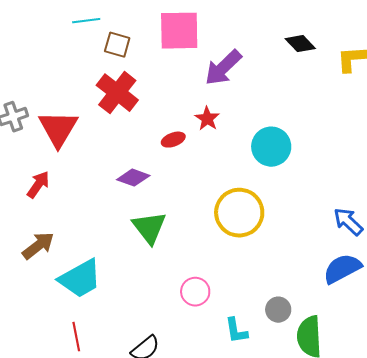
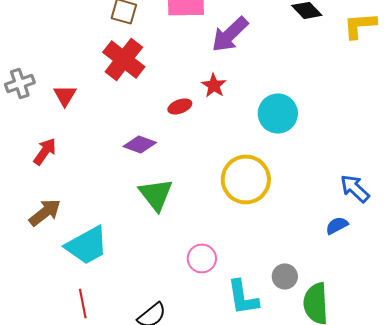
red triangle: (58, 129) -> (65, 95), size x0.6
blue semicircle: (342, 269) -> (337, 225), moved, size x0.6
cyan L-shape: (236, 331) -> (243, 297), size x1.4

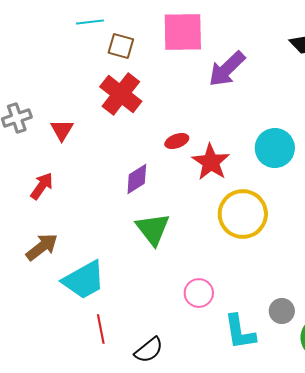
red star: (214, 85) -> (211, 162), moved, size x1.5
purple diamond: (140, 144) -> (137, 179), turned -52
red line: (83, 303) -> (101, 329), moved

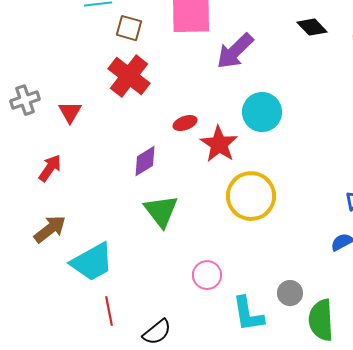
cyan circle: (275, 148) -> (262, 112), moved

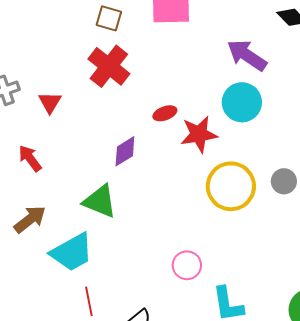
purple arrow: (235, 51) -> (247, 55), moved, turned 78
red star: (219, 144) -> (199, 134), turned 30
red arrow: (50, 168) -> (30, 158), turned -72
green triangle: (161, 211) -> (100, 201), moved, turned -30
gray circle: (290, 293) -> (284, 181), moved

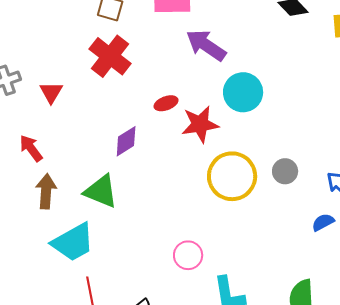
purple arrow: (247, 55) -> (206, 45), moved
brown arrow: (30, 219) -> (46, 191), moved, turned -48

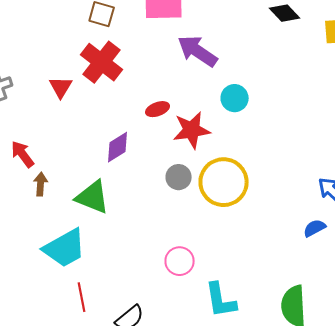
red triangle: (51, 92) -> (61, 87), moved
cyan circle: (243, 92) -> (235, 98), size x0.7
gray circle: (285, 171) -> (179, 177), moved
brown arrow: (46, 191) -> (41, 184), moved, size x0.7

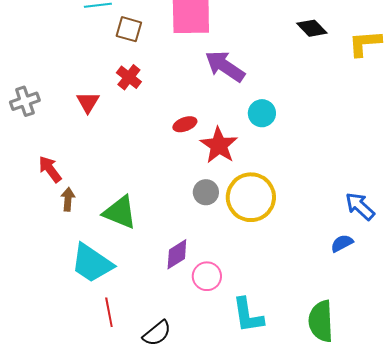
red cross: (102, 62) -> (129, 77), size x0.6
red star: (192, 130) -> (219, 145), turned -30
purple diamond: (118, 147) -> (177, 254), moved
cyan trapezoid: (65, 248) -> (92, 263), turned 63

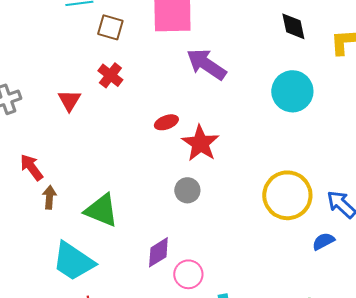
black diamond: (312, 28) -> (293, 26), turned 32
cyan circle: (262, 113) -> (292, 91), moved, size x1.5
yellow circle: (251, 197) -> (287, 195), moved

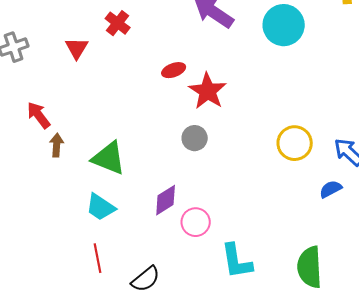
cyan circle: (292, 91) -> (284, 25), moved
yellow circle: (287, 195) -> (295, 143), size x0.7
cyan trapezoid: (73, 261) -> (101, 207), moved, size x0.7

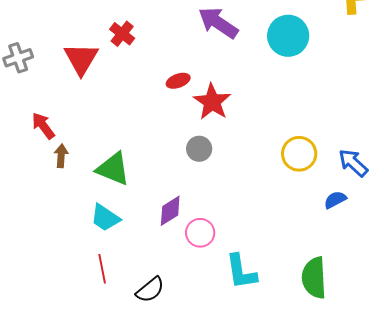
red triangle: (77, 48) -> (81, 59), size x1.5

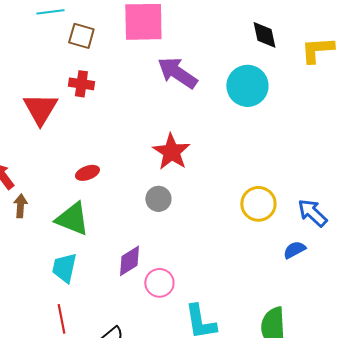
red cross: (122, 34) -> (81, 84), turned -30
red ellipse: (178, 81) -> (87, 173), moved
cyan trapezoid: (105, 218) -> (64, 268), turned 68

